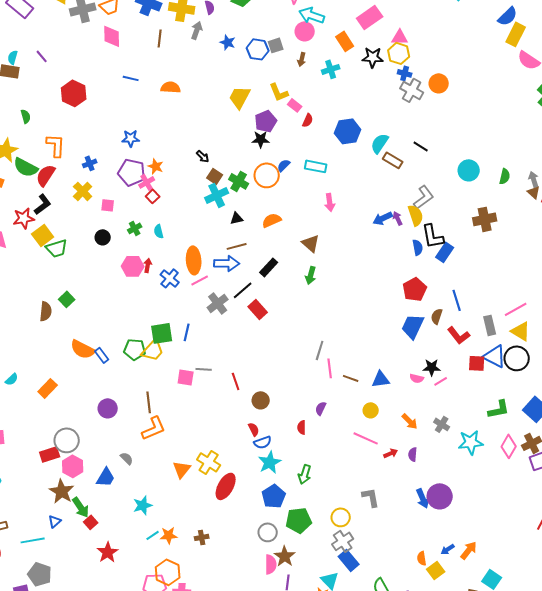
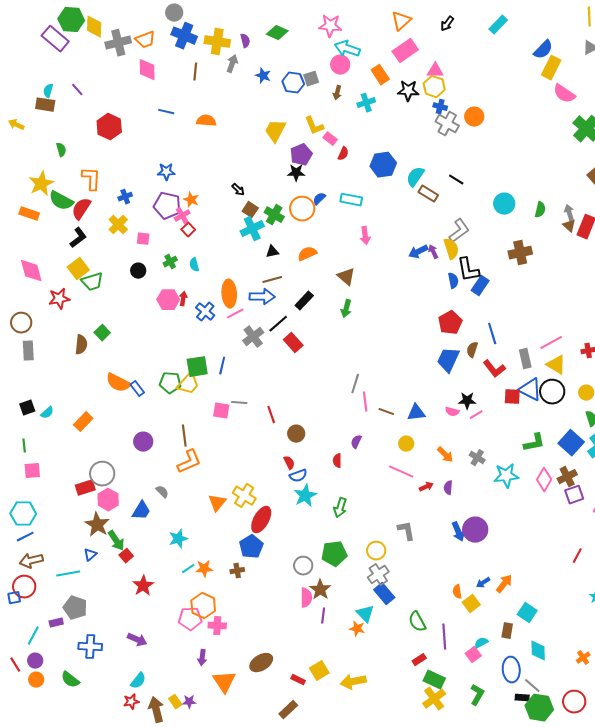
red star: (24, 218) -> (59, 299), moved
blue pentagon: (274, 496) -> (251, 547), moved

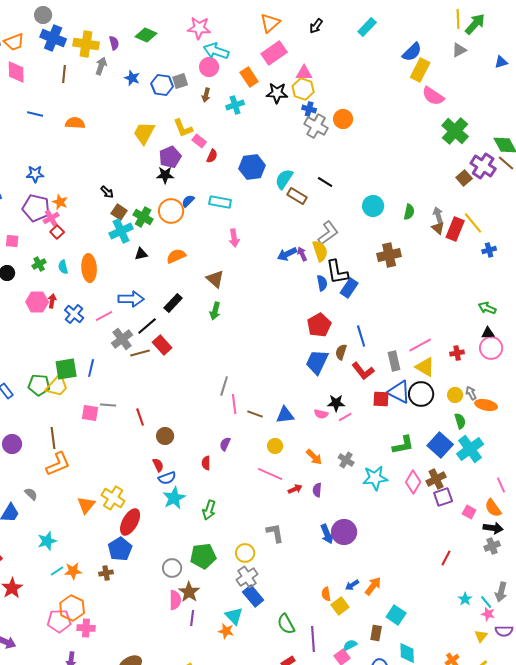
brown line: (272, 280) -> (140, 353), moved
orange ellipse: (229, 294) -> (89, 268), moved

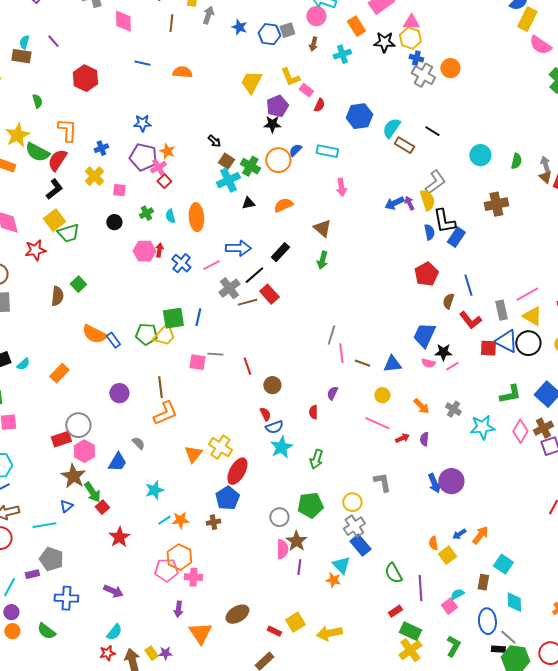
blue trapezoid: (317, 362) -> (424, 335), moved

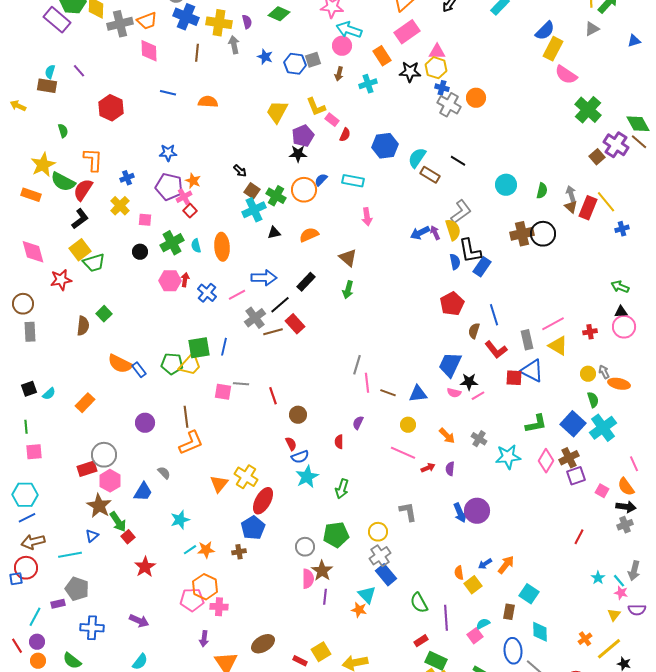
gray arrow: (208, 15) -> (234, 45), turned -30
green cross: (146, 213) -> (172, 243), size x1.6
black circle: (528, 343) -> (543, 234), moved

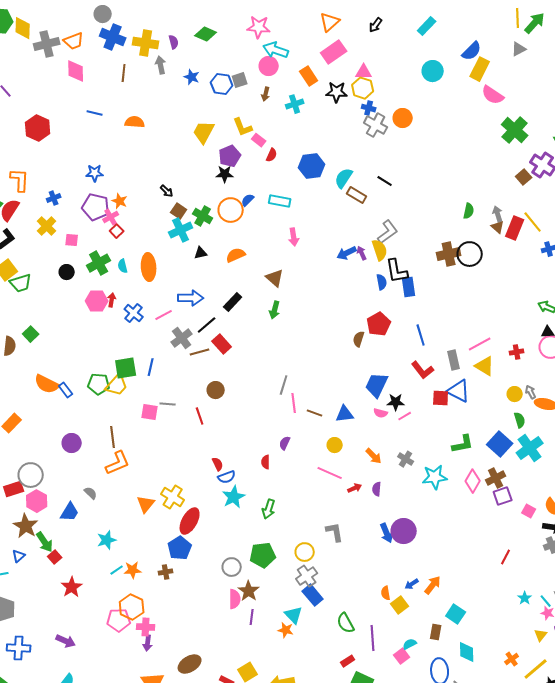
cyan circle: (506, 185) -> (433, 71), moved
blue rectangle: (482, 267) -> (409, 287), turned -42
brown semicircle: (474, 331) -> (359, 339), moved
brown circle: (298, 415) -> (216, 390), moved
purple arrow: (204, 639) -> (148, 643), moved

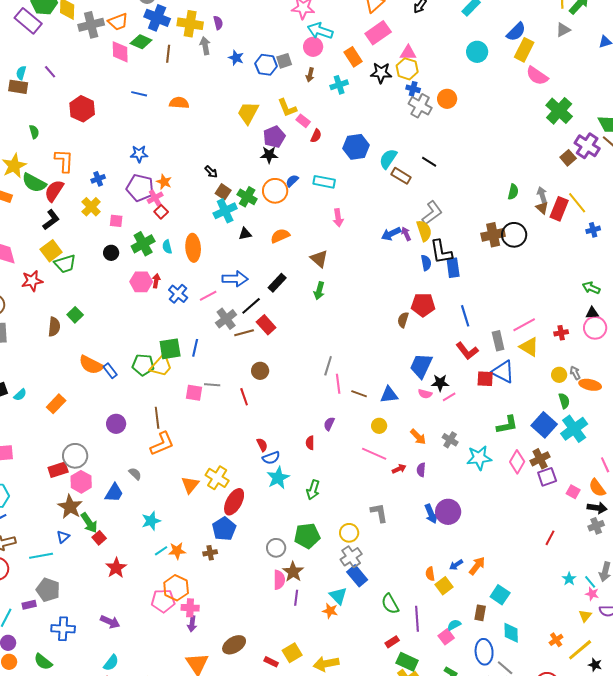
green diamond: (206, 34) -> (141, 42), moved
red pentagon: (379, 324) -> (423, 305), turned 30

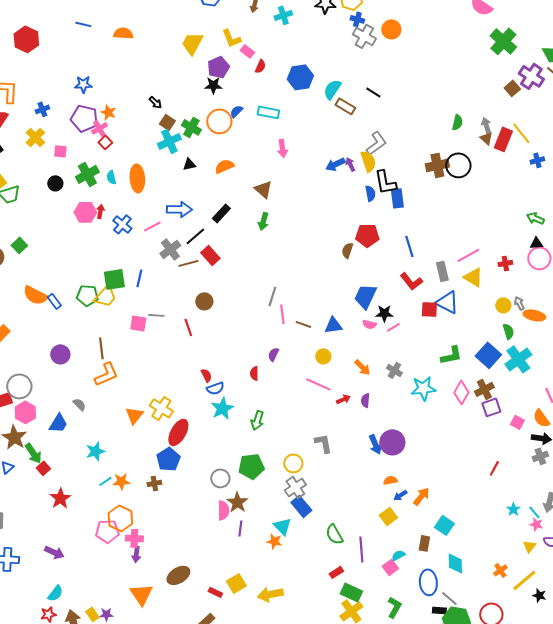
orange semicircle: (430, 574) -> (390, 480), moved, turned 88

